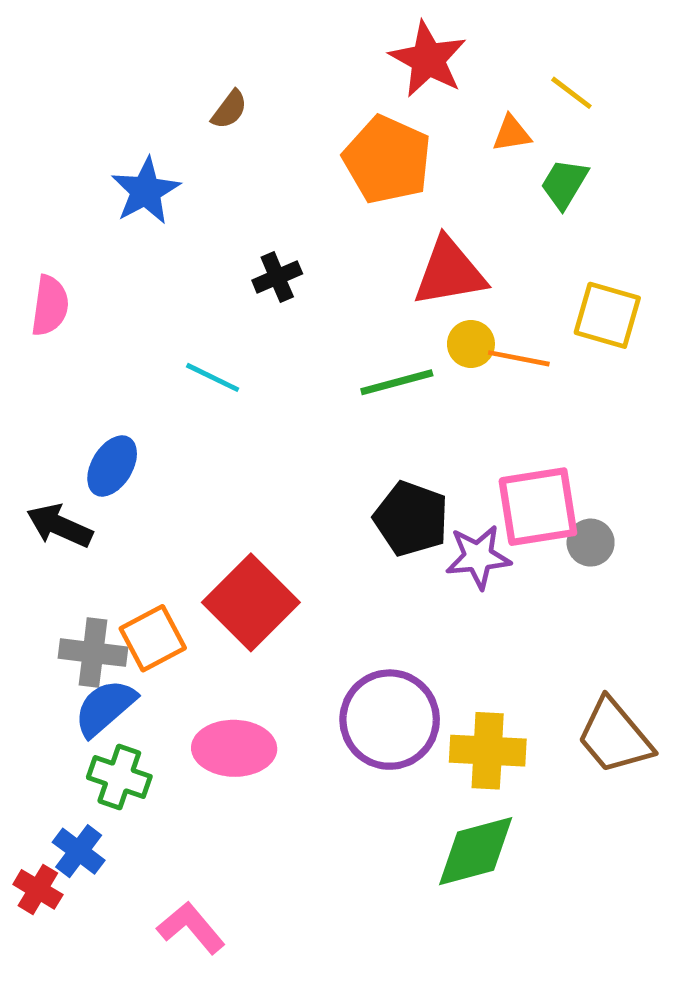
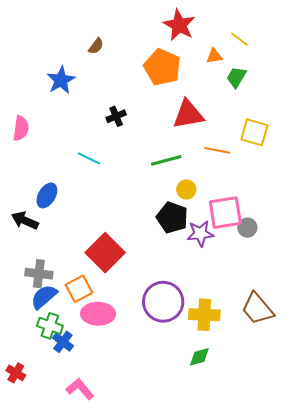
yellow circle: (471, 344) -> (186, 189), moved
orange square: (153, 638) -> (79, 289), moved
blue cross: (79, 851) -> (63, 342), moved
green diamond: (476, 851) -> (199, 357), size x0.6

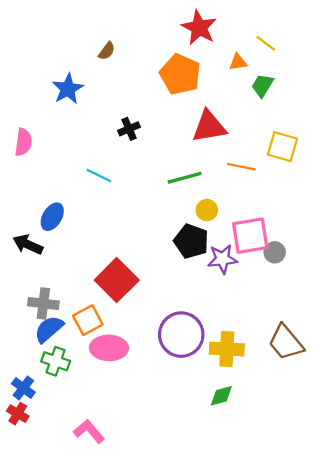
blue cross: (63, 342) -> (23, 388), moved

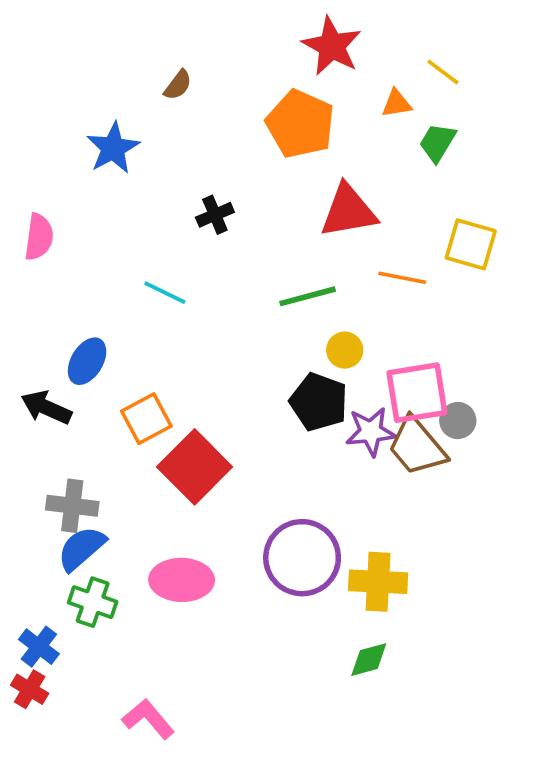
orange square: (88, 320) -> (146, 419), moved
brown trapezoid: (286, 342) -> (417, 446), moved

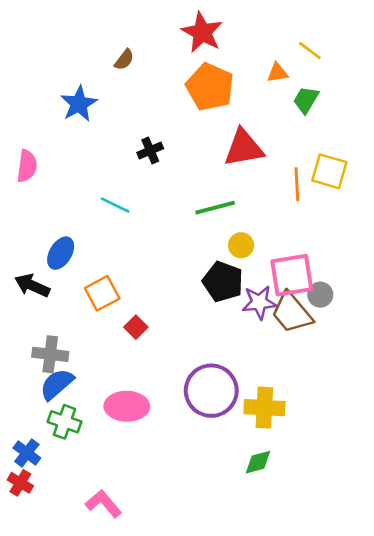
red star: (332, 46) -> (202, 32), moved
orange line: (402, 278) -> (297, 184), moved, turned 76
red square: (195, 467) -> (136, 327), size x0.5

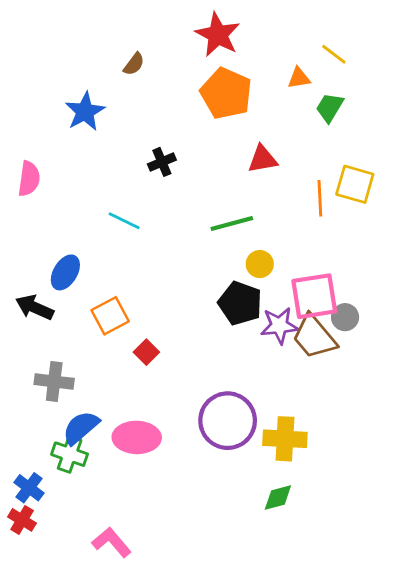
red triangle: (244, 148) -> (263, 159), size x0.7
blue semicircle: (57, 384) -> (81, 428), moved

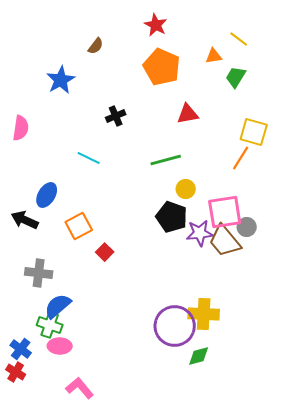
red star: (218, 35) -> (156, 25), size x0.7
orange line: (320, 198) -> (241, 158), moved, turned 35
purple circle: (228, 421) -> (175, 326), moved
pink ellipse: (137, 437) -> (60, 346), moved, size x0.7

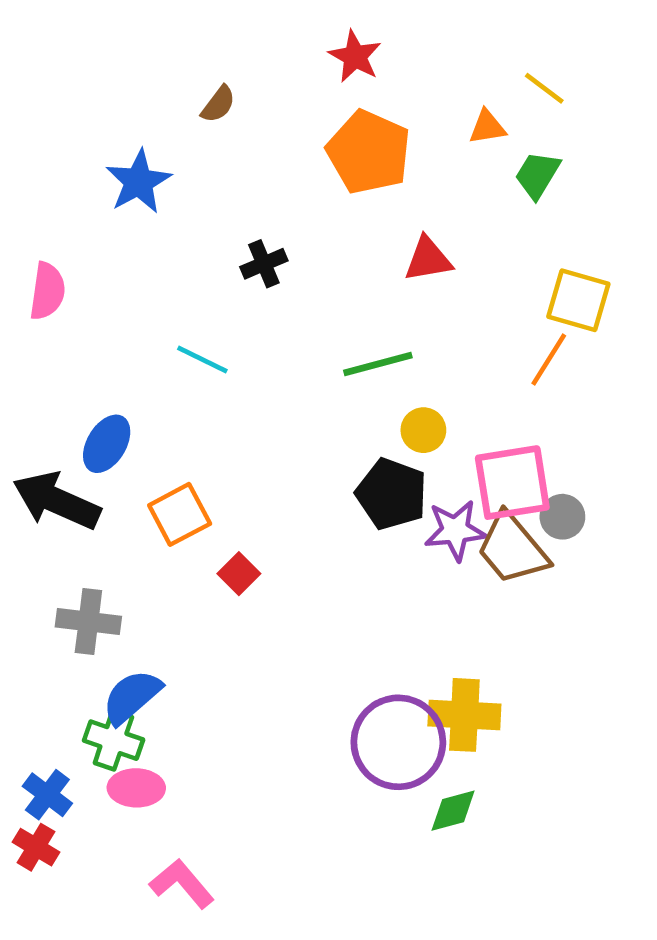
black arrow: (25, 220) -> (57, 501), size x1.4

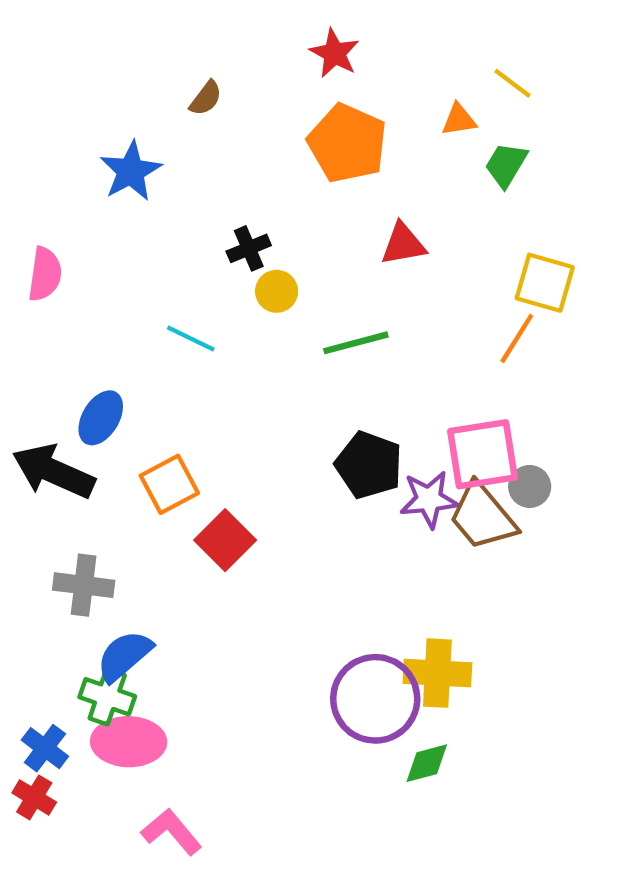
yellow circle: (423, 430) -> (277, 291), moved
red square: (239, 574) -> (225, 540), size x1.5
pink ellipse: (136, 788) -> (129, 742), size x1.4

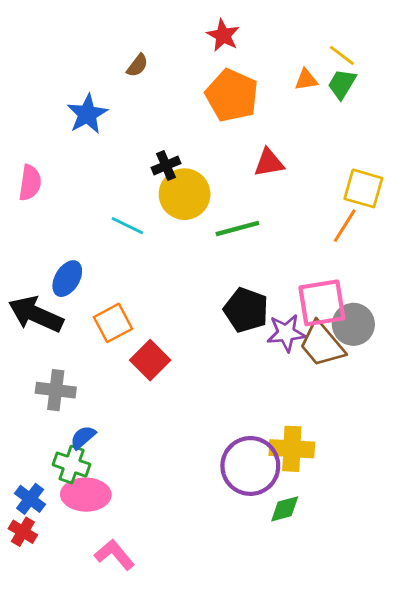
green trapezoid: (506, 165) -> (342, 84), moved
yellow circle: (277, 291) -> (185, 194), size x1.8
gray circle: (530, 486) -> (353, 324), size x1.5
blue semicircle: (124, 656) -> (83, 437), size x0.7

